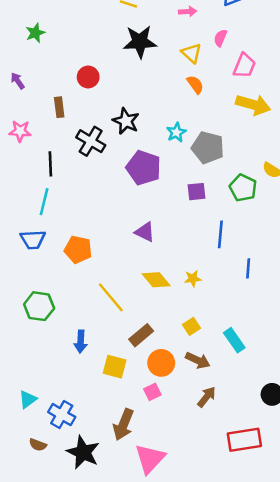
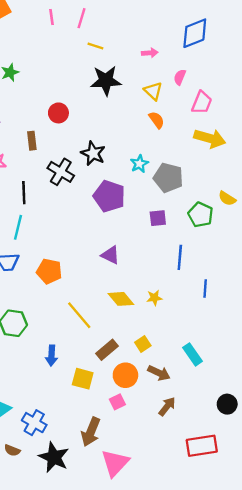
yellow square: (191, 326) -> (143, 344), moved

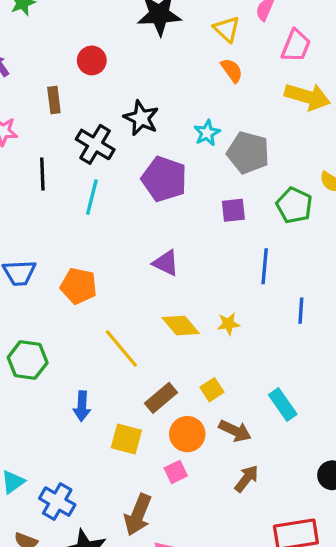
cyan line: (18, 227) -> (92, 197), moved

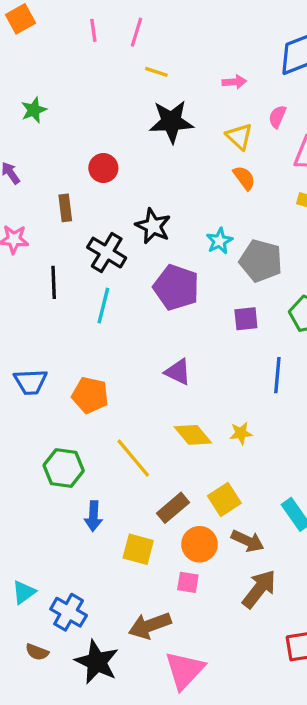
green hexagon: (28, 360) -> (64, 468), moved
yellow square: (212, 390) -> (224, 499), size x1.4
pink square: (176, 472) -> (188, 582), turned 35
brown arrow: (247, 479) -> (259, 589), size x1.4
brown arrow: (138, 515) -> (150, 625), turned 48

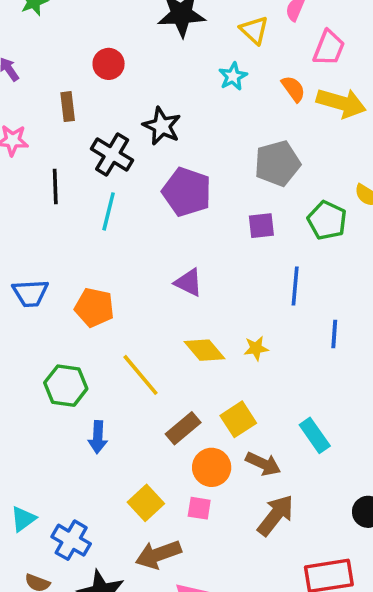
orange semicircle: (244, 178) -> (293, 89), moved
cyan star: (219, 241) -> (233, 76), moved
gray pentagon: (261, 261) -> (277, 163), turned -30
yellow square: (138, 549) -> (146, 503), moved, turned 32

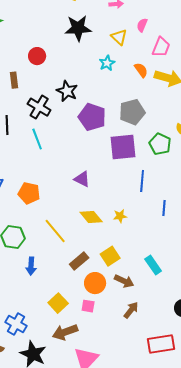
purple pentagon: (187, 192) -> (92, 117), moved
cyan line: (109, 211) -> (37, 139), turned -35
purple square: (261, 226) -> (123, 147), size x1.8
brown arrow: (276, 515) -> (131, 310), size x0.7

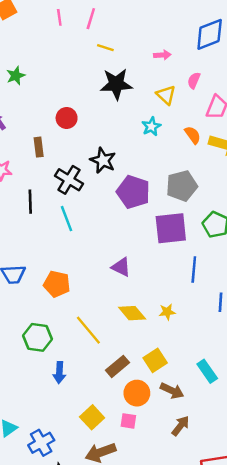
blue cross: (16, 324) -> (41, 443), turned 30

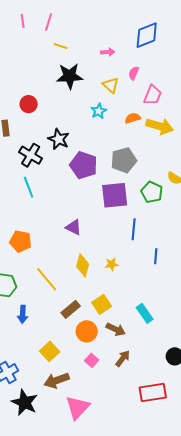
orange semicircle: (193, 135) -> (133, 118), turned -70
yellow diamond: (132, 313) -> (83, 265), turned 55
pink square: (128, 421) -> (92, 360), moved, turned 32

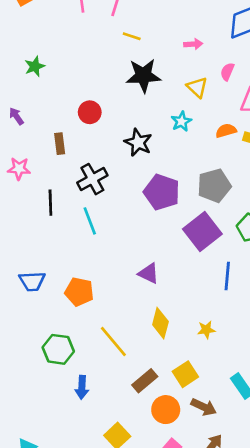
black star: (59, 139) -> (138, 142), moved
black cross: (31, 155) -> (92, 179), turned 30
purple square: (115, 195) -> (202, 231), turned -32
yellow star: (112, 264) -> (206, 330), moved

